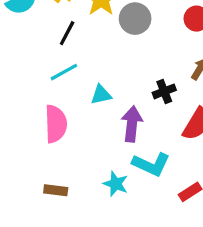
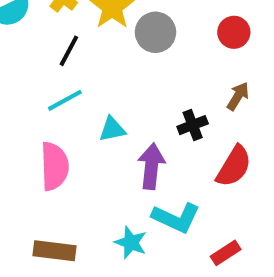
brown rectangle: (56, 190) -> (54, 251), size x1.4

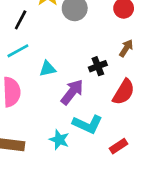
purple arrow: (151, 166) -> (72, 92), turned 32

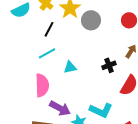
purple arrow: (72, 92) -> (60, 108), moved, turned 80

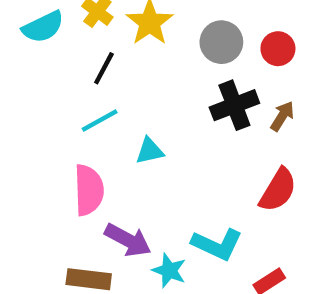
gray circle: (91, 20) -> (221, 42), moved
black cross: (109, 65) -> (234, 105), moved, size x1.5

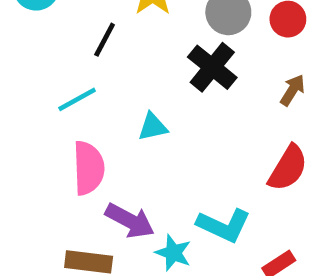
black cross: (234, 105) -> (212, 67), moved, turned -30
cyan line: (100, 120) -> (77, 99), moved

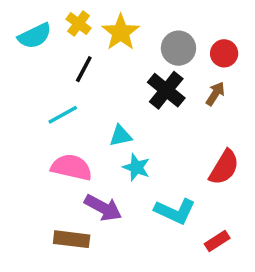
brown arrow: (292, 90) -> (215, 94), moved
pink semicircle: (89, 168) -> (72, 167), turned -75
cyan star: (173, 253) -> (136, 167), moved

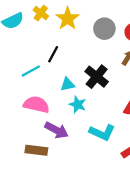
black line: (84, 69) -> (53, 54), moved
black cross: (166, 90) -> (97, 77), moved

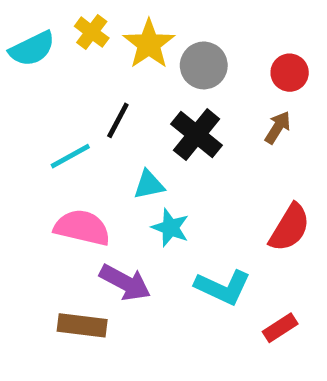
gray circle: (104, 29) -> (204, 65), moved
black cross: (97, 77) -> (197, 135), moved

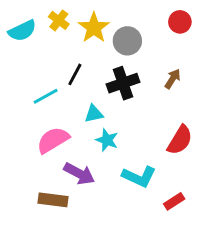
red circle: (290, 73) -> (180, 22), moved
black cross: (197, 135) -> (123, 83), turned 32
pink semicircle: (82, 228) -> (53, 140), turned -44

